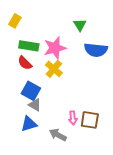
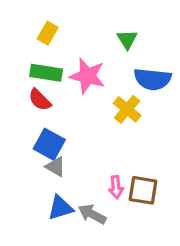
yellow rectangle: (15, 21) -> (48, 33), moved
pink star: (55, 48) -> (87, 76), turned 30
yellow cross: (54, 69) -> (127, 109), moved
blue triangle: (29, 124) -> (60, 208), moved

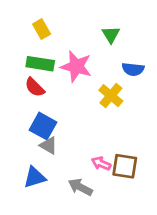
yellow rectangle: (48, 33) -> (42, 29), turned -60
blue semicircle: (153, 79) -> (133, 69), size x0.7
pink arrow: (116, 187) -> (101, 163), turned 120
blue triangle: (60, 208) -> (35, 177), moved

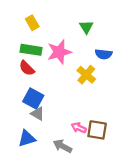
pink star: (76, 66) -> (59, 52), turned -30

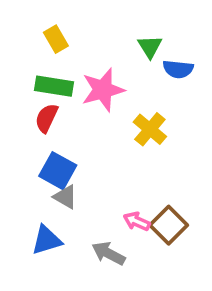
blue semicircle: (104, 54) -> (178, 69), moved
red semicircle: (27, 68) -> (47, 118), turned 70
brown square: (97, 130) -> (169, 225), turned 36

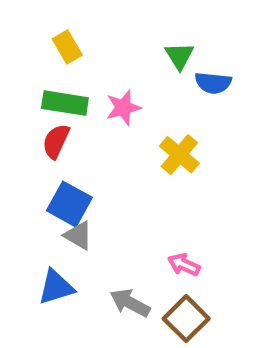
pink star: (103, 90) -> (123, 108), size x0.7
pink arrow: (137, 221) -> (184, 265), moved
brown square: (169, 225) -> (186, 319), moved

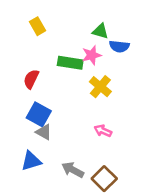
green triangle: (179, 56) -> (100, 31), turned -42
green rectangle: (65, 103) -> (70, 63), moved
pink star: (123, 108) -> (92, 55), moved
pink arrow: (184, 265) -> (103, 131), moved

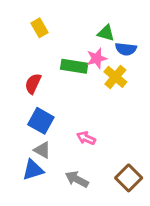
yellow cross: (100, 87) -> (115, 77), moved
pink arrow: (103, 131) -> (86, 138), moved
gray triangle: (44, 132) -> (42, 150), moved
brown square: (104, 179) -> (129, 178), moved

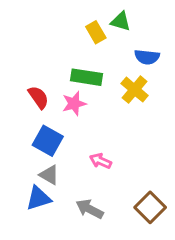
yellow rectangle: (40, 28) -> (96, 32), moved
green triangle: (106, 33) -> (121, 21), moved
pink star: (97, 58) -> (74, 104), moved
red semicircle: (33, 84) -> (38, 97), turned 120

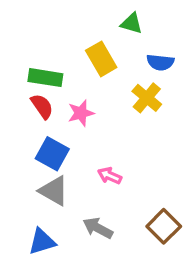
yellow rectangle: (96, 32) -> (101, 59), moved, size x1.4
green rectangle: (86, 77) -> (45, 78), moved
gray triangle: (49, 175) -> (54, 191), size x1.4
blue triangle: (38, 198) -> (42, 242), moved

